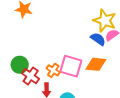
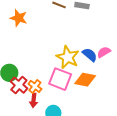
yellow star: (105, 21) -> (68, 57), moved
orange cross: (53, 70) -> (35, 86), moved

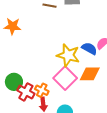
pink square: (60, 79) -> (65, 78), turned 35

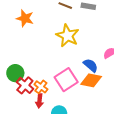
blue semicircle: (89, 48) -> (91, 65), moved
yellow star: (68, 55) -> (67, 36), moved

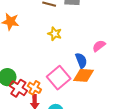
yellow star: (67, 36) -> (55, 34), size x0.6
blue semicircle: (91, 65) -> (81, 60), turned 35

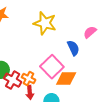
yellow star: (55, 34) -> (45, 23), size x1.6
orange diamond: (84, 75) -> (66, 79), moved

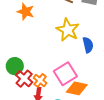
blue semicircle: (73, 48) -> (88, 45), moved

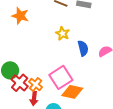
yellow star: (68, 30) -> (63, 33), size x0.6

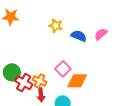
blue semicircle: (83, 48) -> (79, 36), turned -42
pink square: (61, 77) -> (63, 69), size x0.7

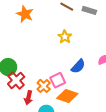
blue semicircle: (79, 36) -> (78, 66), moved, turned 91
orange cross: (40, 81) -> (44, 86), moved

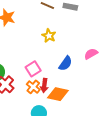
pink square: (58, 80) -> (33, 69), moved
red arrow: (28, 98) -> (44, 85), moved

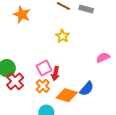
blue semicircle: (65, 64) -> (87, 89), moved
red arrow: (44, 85) -> (55, 73), moved

